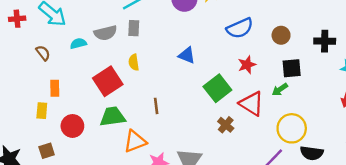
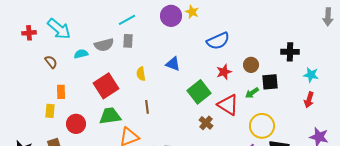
brown circle: (281, 35) -> (251, 65), moved
yellow semicircle: (134, 62) -> (141, 74), moved
black square: (292, 68) -> (270, 82), moved

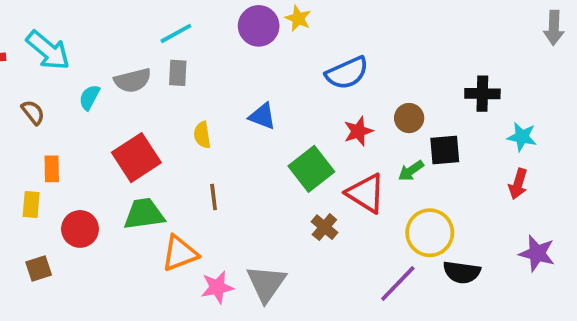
cyan semicircle: (81, 54) -> (89, 97), turned -48

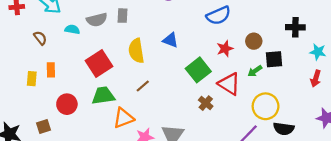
cyan semicircle: (89, 97) -> (72, 29), turned 72
yellow semicircle: (202, 135) -> (136, 51), size x1.6
brown line: (214, 197) -> (143, 86), turned 56
yellow rectangle: (31, 205) -> (32, 79), moved

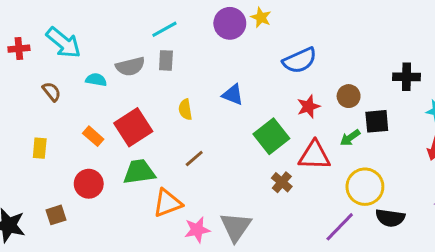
yellow semicircle: (136, 51) -> (185, 109), size x0.6
orange rectangle: (51, 70) -> (93, 136), moved, turned -48
red triangle: (229, 84) -> (314, 156), turned -30

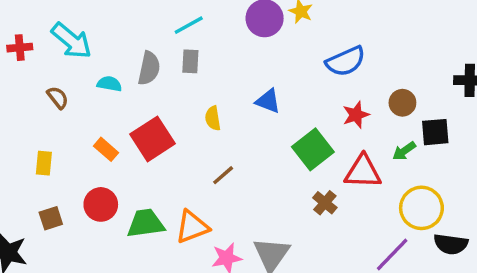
gray semicircle: (130, 66) -> (149, 68), turned -64
green trapezoid: (139, 172) -> (146, 223), moved
brown square: (56, 215) -> (51, 218), moved

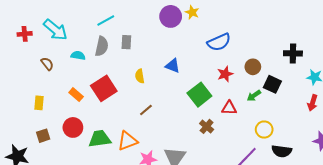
cyan line: (189, 25) -> (106, 21), moved
black square: (435, 132) -> (272, 84), turned 30
red triangle: (363, 172) -> (229, 108), size x0.7
yellow circle: (421, 208) -> (264, 130), size x0.7

